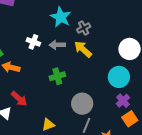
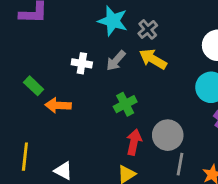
gray arrow: (57, 45) -> (116, 61), turned -35
red arrow: (19, 99) -> (134, 142), moved, turned -108

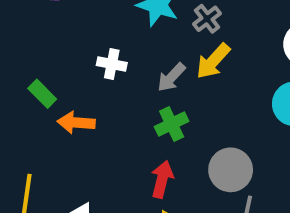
yellow arrow: (153, 59) -> (213, 61), turned -80
gray arrow: (116, 61) -> (171, 77), moved
red arrow: (134, 142) -> (162, 179), moved

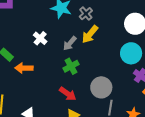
white cross: (112, 64) -> (40, 38), turned 32
red arrow: (162, 179) -> (68, 94), turned 114

